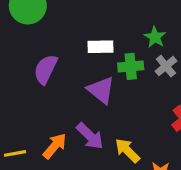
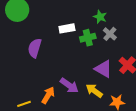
purple triangle: (101, 90) -> (103, 69), moved

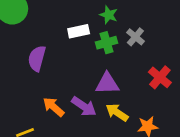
green star: (100, 17) -> (109, 15), moved
purple triangle: (103, 69) -> (107, 84), moved, turned -30
orange arrow: (48, 95) -> (54, 107), moved, turned -78

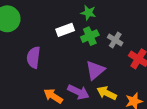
gray cross: (135, 37) -> (115, 40), moved
purple triangle: (107, 84) -> (95, 70), turned -30

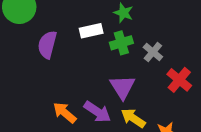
purple semicircle: (33, 57) -> (47, 45), moved
purple triangle: (95, 70) -> (122, 87), turned -30

